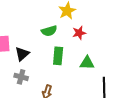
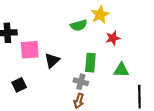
green semicircle: (49, 31) -> (79, 25), moved
gray cross: (21, 77) -> (81, 82), moved

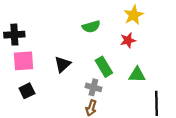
yellow star: (100, 15) -> (134, 15), moved
pink square: (30, 50) -> (24, 61), moved
green rectangle: (90, 63) -> (104, 67), turned -36

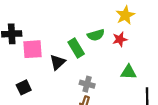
green semicircle: (91, 27) -> (96, 35), moved
pink square: (24, 61) -> (32, 49), moved
green rectangle: (104, 67) -> (76, 48), moved

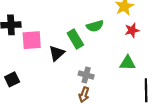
red star: (120, 39) -> (132, 30), moved
black square: (24, 87) -> (12, 79), moved

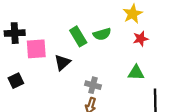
green rectangle: (75, 39) -> (78, 36), moved
black square: (12, 79) -> (16, 81), moved

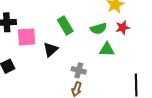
green semicircle: (102, 34) -> (99, 29), moved
green triangle: (136, 73) -> (107, 49), moved

